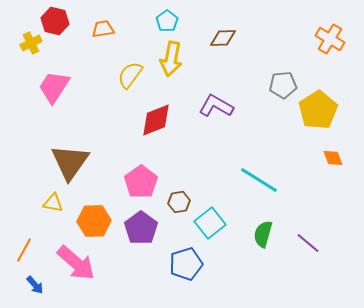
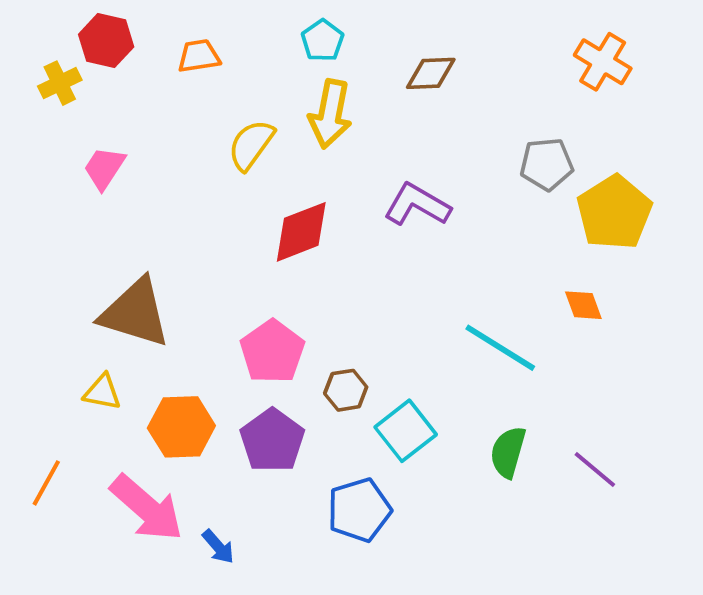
orange cross: (330, 39) -> (603, 62), moved
pink trapezoid: (54, 87) -> (104, 168), size x0.7
orange diamond: (333, 158) -> (583, 305), moved
brown triangle: (70, 162) -> (135, 313), turned -48
blue arrow: (35, 285) -> (218, 547), moved

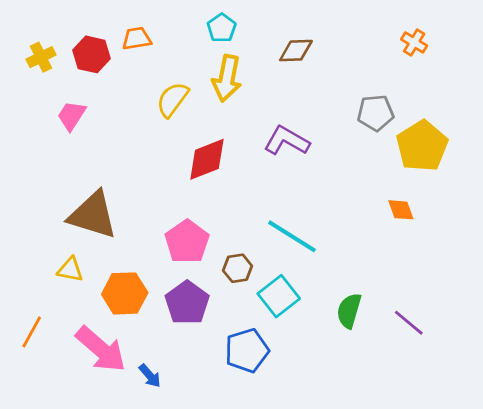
red hexagon: (106, 41) -> (91, 54), moved
orange cross: (603, 62) -> (414, 42), size x0.7
cyan line: (500, 348) -> (292, 236), moved

